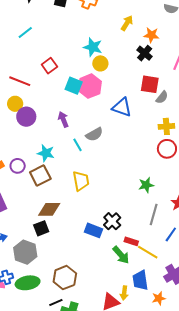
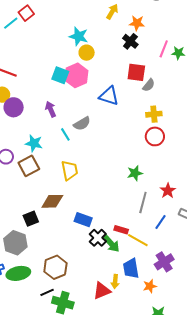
red square: (49, 66) -> (26, 13), moved
brown diamond: (49, 209) -> (52, 201), moved
black cross: (112, 221) -> (98, 238), moved

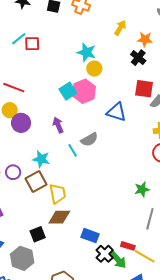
red square: (26, 13) -> (32, 44), moved, turned 35
cyan square: (60, 75) -> (68, 91), turned 36
yellow trapezoid: (70, 170) -> (58, 194), moved

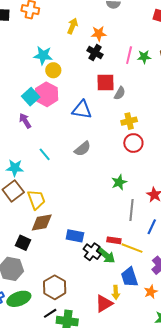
purple arrow: (58, 125) -> (25, 121), moved
gray semicircle: (89, 140) -> (83, 149), moved
black square: (38, 234) -> (23, 243), turned -35

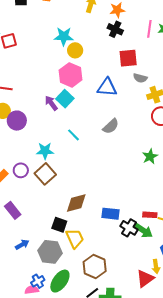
gray semicircle: (120, 93) -> (140, 78), moved, turned 80
cyan square: (31, 97) -> (65, 99), moved
yellow trapezoid: (36, 200) -> (75, 238), moved
green ellipse: (19, 299) -> (60, 281), turned -30

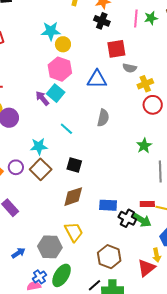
gray semicircle: (111, 126) -> (103, 118), turned -30
black square: (59, 225) -> (74, 165), moved
blue arrow: (22, 245) -> (18, 253), moved
brown hexagon: (95, 267) -> (109, 257), moved

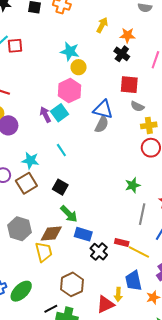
gray semicircle: (103, 118) -> (102, 124), moved
brown diamond: (73, 197) -> (51, 233), moved
green arrow: (142, 220) -> (69, 214), moved
gray hexagon: (50, 247) -> (19, 229), moved

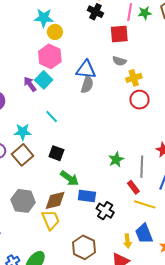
red square: (129, 85) -> (119, 34), moved
green star: (133, 185) -> (116, 160), moved
red rectangle: (122, 243) -> (133, 187), moved, turned 48
yellow arrow: (118, 294) -> (128, 241), moved

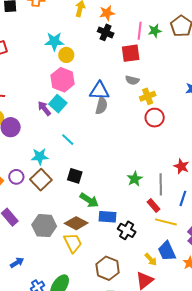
brown diamond: (55, 200) -> (76, 223), turned 45
yellow arrow: (128, 241) -> (151, 259), turned -32

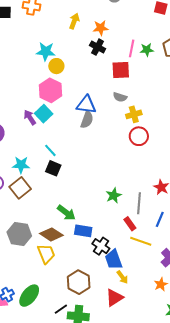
black square: (75, 176) -> (53, 168), moved
blue trapezoid: (167, 251) -> (114, 260), moved

